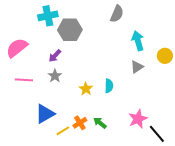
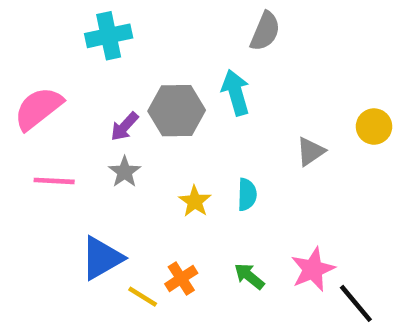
gray hexagon: (70, 30) -> (177, 111), moved
cyan arrow: (138, 41) -> (236, 92), moved
green arrow: (100, 123) -> (249, 276), moved
yellow line: (63, 131) -> (143, 297), turned 64

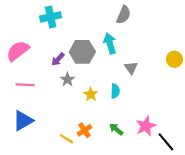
gray triangle: (310, 151) -> (131, 68), moved, turned -32
gray star: (125, 172) -> (67, 79), moved
blue triangle: (102, 258) -> (23, 121), moved

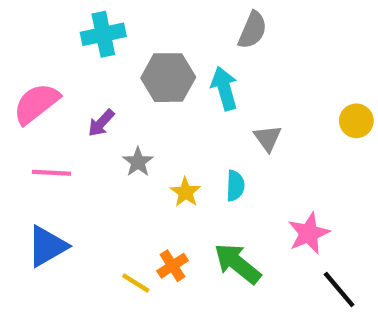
gray hexagon: (82, 52) -> (168, 78), moved
purple arrow: (58, 59) -> (101, 123), moved
pink star: (146, 126) -> (309, 233), moved
green arrow: (116, 129) -> (237, 264), size x1.6

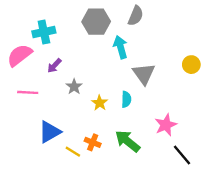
cyan cross: (103, 34) -> (44, 32), moved
gray hexagon: (168, 78) -> (96, 22), moved
gray triangle: (268, 138) -> (144, 74), size x1.5
blue triangle: (47, 246) -> (50, 132), moved
orange cross: (173, 266) -> (93, 142), turned -35

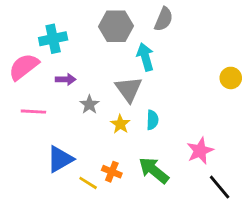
purple arrow: (54, 66) -> (66, 79), turned -133
gray triangle: (144, 74) -> (129, 89), moved

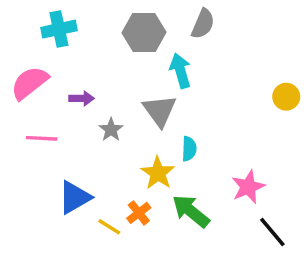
cyan cross: (53, 39) -> (59, 29), moved
yellow star: (120, 124) -> (158, 173), moved, size x1.4
orange cross: (112, 172) -> (139, 213), turned 30

